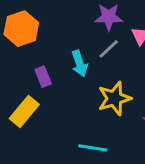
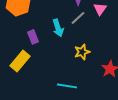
yellow star: (114, 98) -> (82, 52), size x0.7

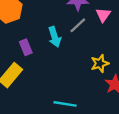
yellow star: (82, 52) -> (100, 63), moved

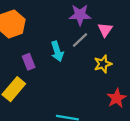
yellow star: (100, 63) -> (103, 64), moved

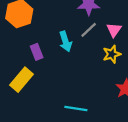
pink triangle: (105, 30) -> (114, 30), moved

